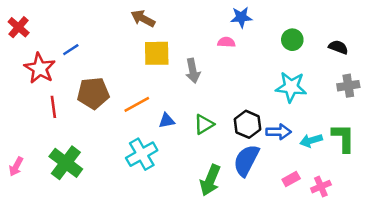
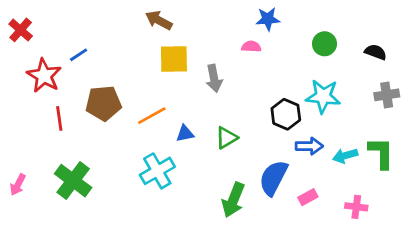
black hexagon: (247, 124) -> (286, 114), moved
pink rectangle: (291, 179) -> (308, 197), moved
pink cross: (321, 187) -> (356, 207), turned 30

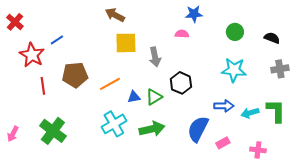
black hexagon: (286, 114) -> (181, 83), moved
green triangle: (226, 138) -> (154, 97), moved
green arrow: (233, 200) -> (152, 129), moved, turned -125

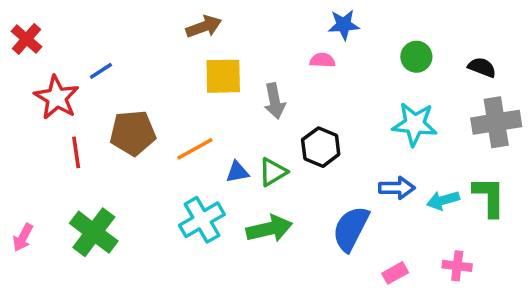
brown arrow: (115, 15) -> (204, 27), turned 132
gray cross: (280, 69) -> (496, 122), size x1.5
pink rectangle: (223, 143) -> (395, 273), moved

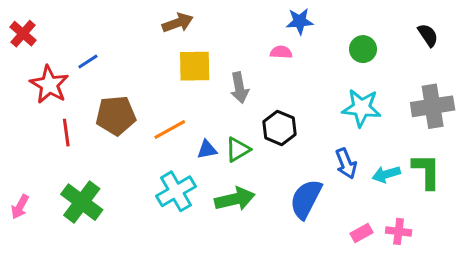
black semicircle: (482, 67) -> (428, 35), moved, turned 35
blue arrow: (397, 188) -> (346, 163), turned 68
pink rectangle: (395, 273) -> (361, 233), moved

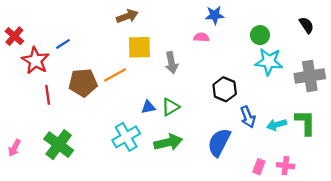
red cross: (23, 34) -> (14, 36), moved
cyan star: (361, 108) -> (269, 62), moved
black hexagon: (280, 128) -> (225, 89), moved
orange line: (170, 129) -> (115, 75), moved
pink rectangle: (361, 233) -> (259, 167), turned -40

